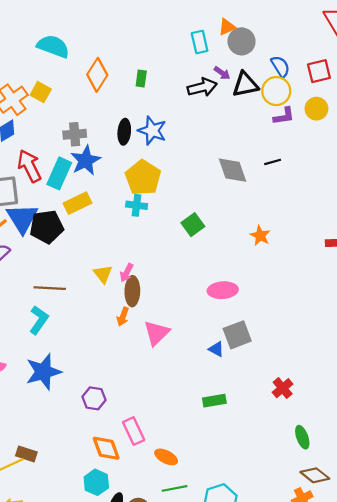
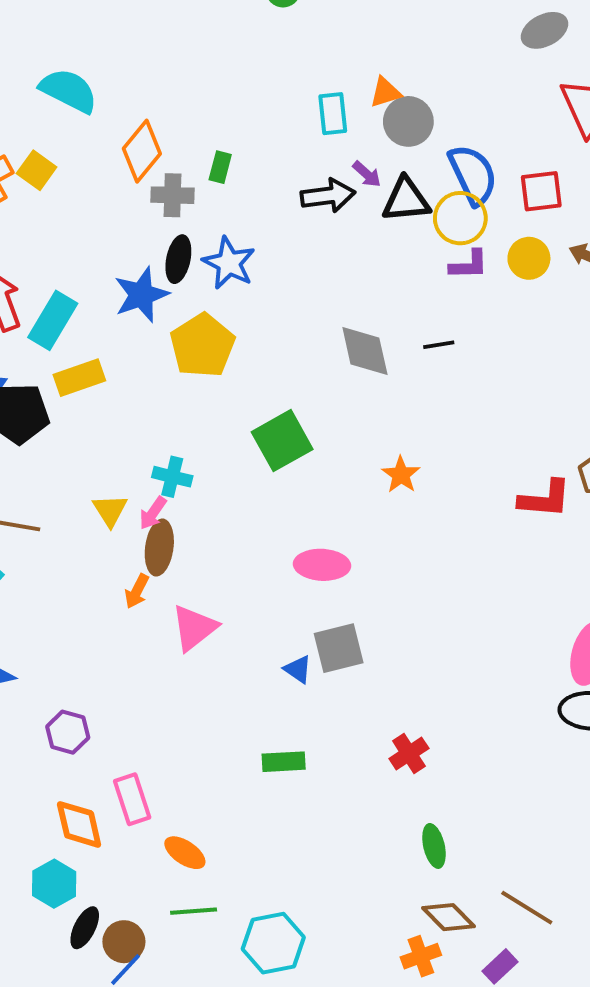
blue semicircle: (280, 66) -> (473, 175), size x1.5
gray cross: (75, 134) -> (173, 195), moved
blue star: (86, 160) -> (141, 295), moved
cyan cross: (137, 205) -> (172, 477), moved
green square: (193, 225) -> (282, 441), size x1.4

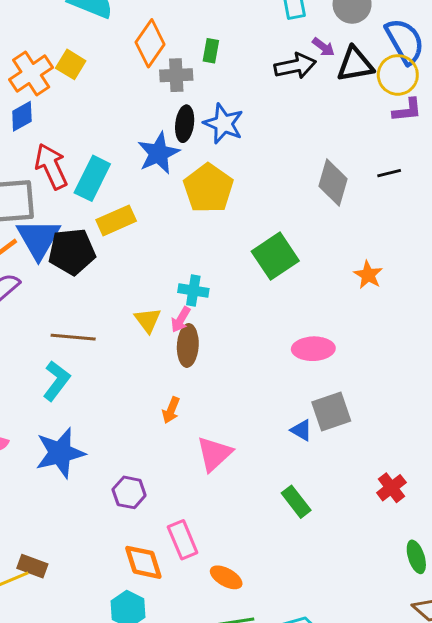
gray diamond: (365, 351) -> (333, 182), turned 33
orange arrow: (137, 591) -> (171, 410), moved
pink triangle: (194, 628) -> (214, 454), moved
green rectangle: (284, 762) -> (296, 502), turned 60

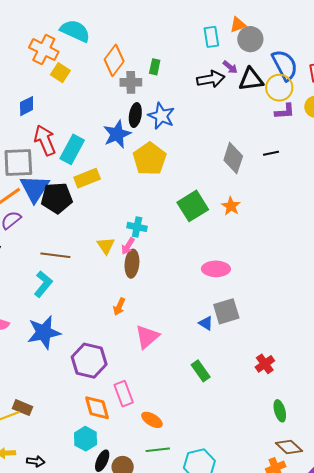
orange cross: (31, 73) -> (44, 50), moved, turned -32
orange star: (368, 275) -> (231, 206), moved
purple hexagon: (129, 492) -> (89, 361), size x1.6

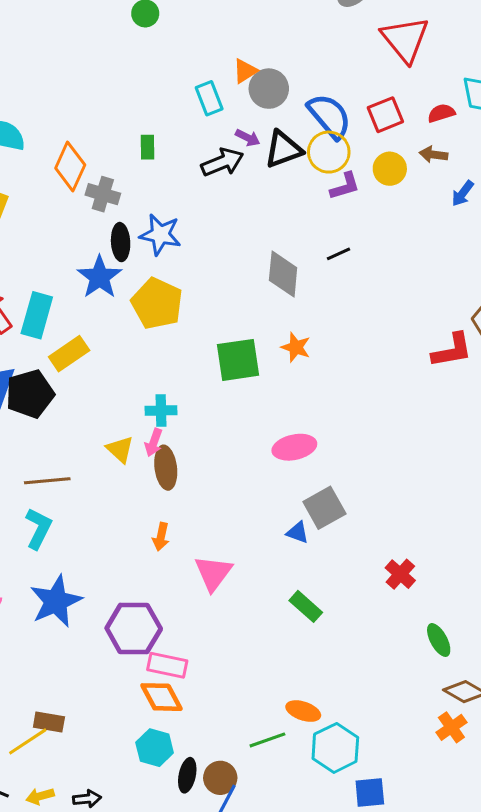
green rectangle: (155, 67) -> (148, 147), moved
gray cross: (131, 82) -> (103, 194), turned 30
green square: (193, 206) -> (238, 360), turned 36
pink rectangle: (124, 394) -> (167, 665), moved, turned -45
orange ellipse: (152, 420) -> (303, 711), moved

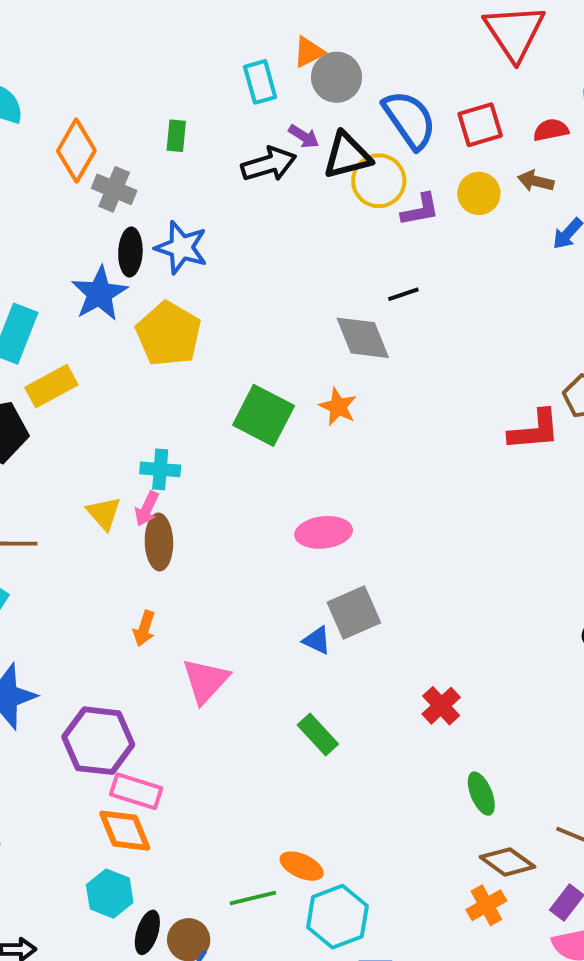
yellow circle: (329, 152) -> (379, 181), moved
gray diamond: (283, 274) -> (363, 338), moved, turned -33
green square: (238, 360) -> (264, 415), turned 30

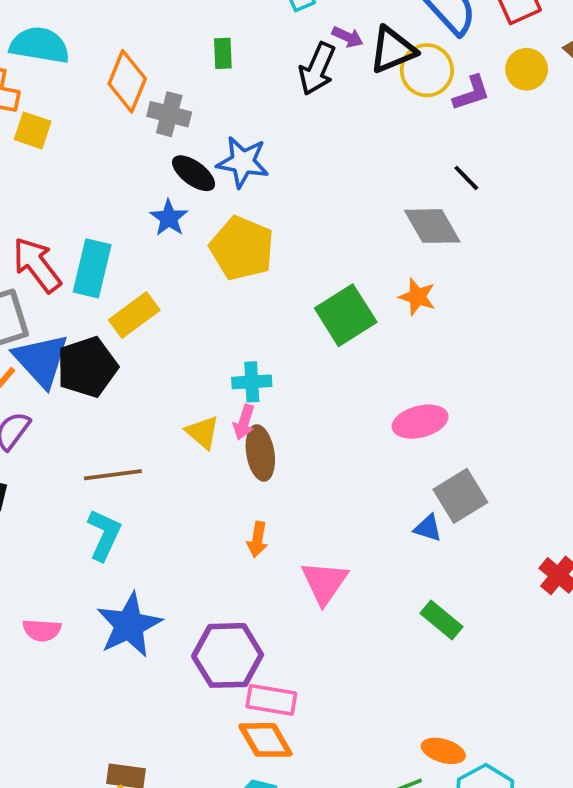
black arrow: (269, 164) -> (317, 69), turned 138
black ellipse: (130, 252) -> (194, 173), turned -48
blue star: (99, 294) -> (169, 218), size x0.7
black line: (403, 294) -> (466, 178), turned 72
green square: (264, 415) -> (346, 315), turned 38

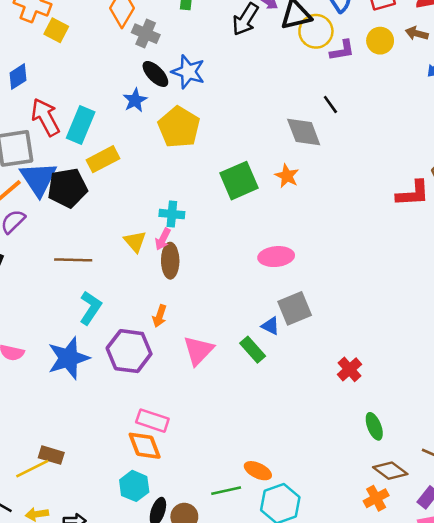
cyan L-shape: (104, 535) -> (90, 308), moved
green rectangle: (442, 620) -> (253, 350), moved
purple hexagon: (228, 655) -> (129, 351), moved

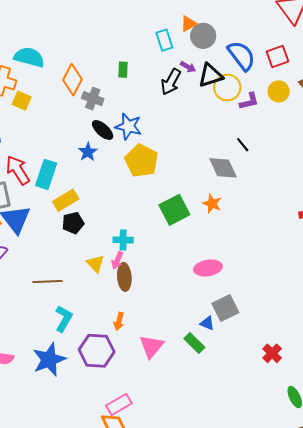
yellow pentagon: (179, 127) -> (141, 161), moved
black pentagon: (67, 188) -> (73, 223), moved, size x0.7
pink rectangle: (152, 421) -> (119, 404), turned -45

